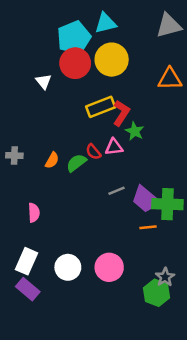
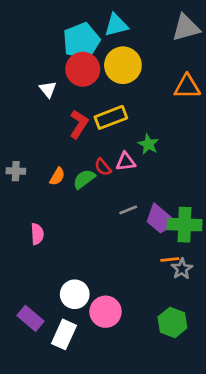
red L-shape: (121, 113) -> (79, 124), moved
orange line: (148, 227) -> (170, 259), moved
white rectangle: (27, 261) -> (64, 334), moved
pink circle: (109, 267) -> (106, 312), moved
gray star: (165, 277) -> (182, 269), moved

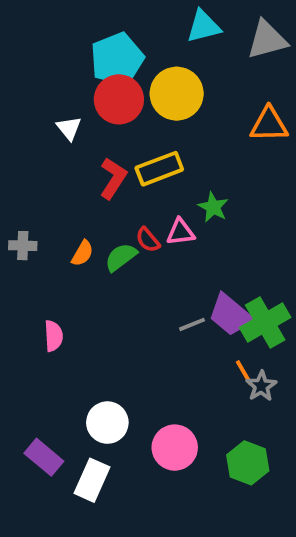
cyan triangle: (116, 25) -> (204, 26), moved
gray line: (128, 210) -> (192, 324), moved
green cross: (185, 225) -> (265, 323), turned -32
orange line: (170, 259) -> (244, 373), turned 66
pink circle: (106, 312) -> (175, 448), moved

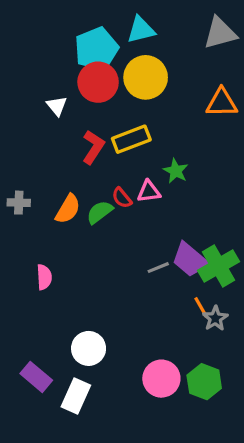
cyan triangle: (204, 26) -> (141, 30), moved
orange semicircle: (82, 253) -> (68, 209), size x1.4
pink circle: (175, 448) -> (161, 379), moved

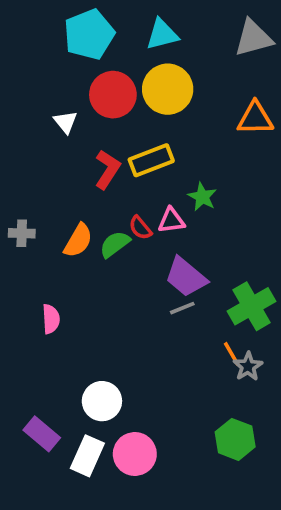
cyan pentagon: (96, 49) -> (89, 34), moved
purple trapezoid: (190, 260) -> (186, 277), moved
pink circle: (161, 379) -> (135, 454), moved

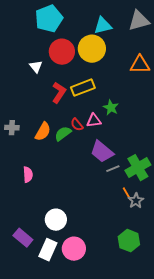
cyan triangle: (162, 34) -> (103, 26), moved
gray line: (182, 308) -> (113, 169), moved

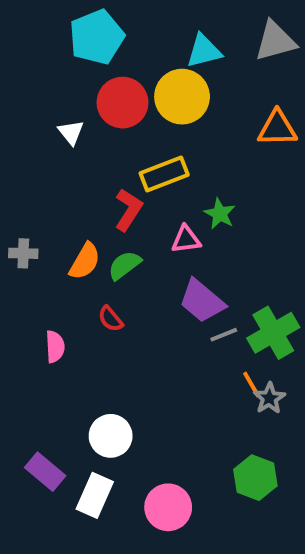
red L-shape: (59, 93) -> (128, 210), moved
red semicircle: (77, 125) -> (111, 319), moved
pink circle: (74, 249) -> (168, 507), moved

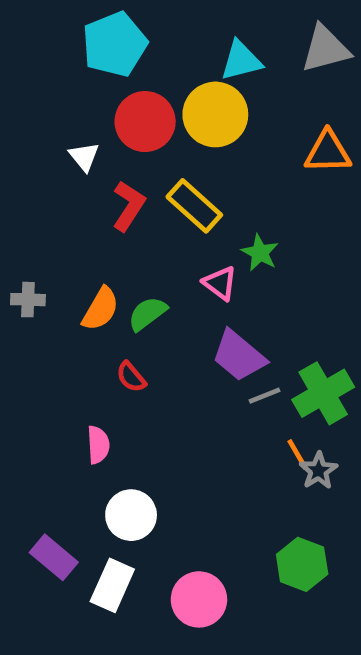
yellow rectangle: (164, 174) -> (194, 206), turned 63
red L-shape: (128, 210) -> (129, 206), moved
pink triangle: (186, 239) -> (220, 283), turned 44
pink semicircle: (55, 347) -> (98, 445), moved

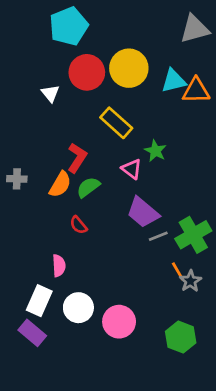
cyan triangle: (241, 61) -> (174, 81), moved
red L-shape: (129, 206) -> (77, 158), moved
white rectangle: (112, 585) -> (39, 301), moved
pink circle: (199, 599) -> (119, 322), moved

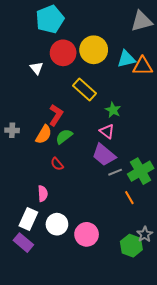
pink triangle: (132, 169) -> (107, 131), moved
gray star: (190, 281) -> (145, 234), moved

